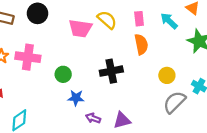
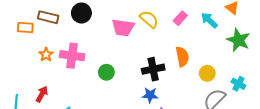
pink rectangle: (139, 19) -> (180, 18), turned 48
orange semicircle: (141, 44) -> (182, 57), moved
blue star: (76, 98) -> (150, 95), moved

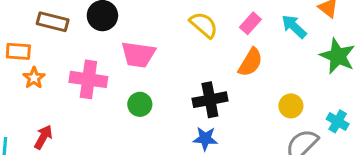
orange rectangle: (25, 28) -> (18, 51), moved
pink trapezoid: (123, 28) -> (138, 54), moved
orange star: (46, 55) -> (34, 78), moved
orange semicircle: (182, 57) -> (250, 62), moved, turned 42

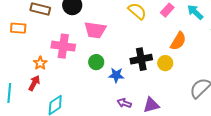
orange semicircle: (250, 62) -> (178, 41), moved
orange star: (34, 78) -> (40, 63), moved
yellow circle: (291, 106) -> (165, 63), moved
blue star: (205, 139) -> (116, 75), moved

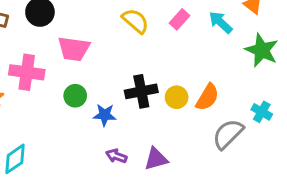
orange semicircle: (178, 41) -> (207, 97), moved

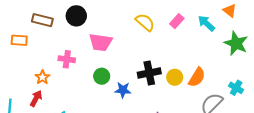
pink cross: (27, 72) -> (67, 59), size x0.7

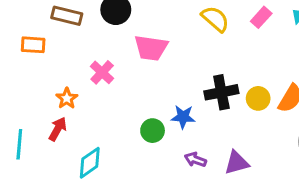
pink cross: (67, 59) -> (102, 72), turned 35
green circle: (102, 76) -> (153, 131), moved

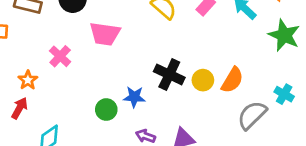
black cross: (221, 92) -> (169, 74), turned 36

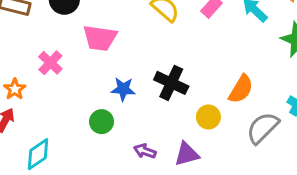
yellow circle: (203, 80) -> (208, 117), moved
blue star: (134, 97) -> (123, 89), moved

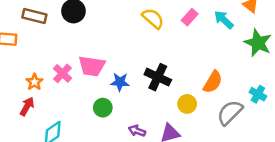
pink trapezoid: (100, 38) -> (92, 66), moved
pink cross: (50, 63) -> (62, 73), moved

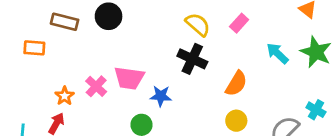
cyan arrow: (224, 20) -> (277, 53), moved
black cross: (158, 77) -> (192, 59), moved
orange semicircle: (213, 82) -> (236, 84), moved

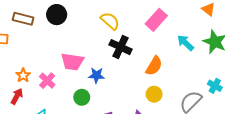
pink rectangle: (239, 23) -> (156, 20), size x1.5
yellow semicircle: (198, 25) -> (110, 21), moved
pink cross: (96, 86) -> (47, 81), moved

